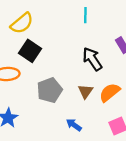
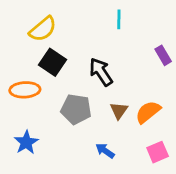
black arrow: (92, 59) -> (101, 72), moved
gray pentagon: (50, 90) -> (76, 109), turned 30

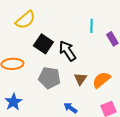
cyan line: (119, 19) -> (91, 26), moved
black square: (53, 62) -> (43, 44), moved

